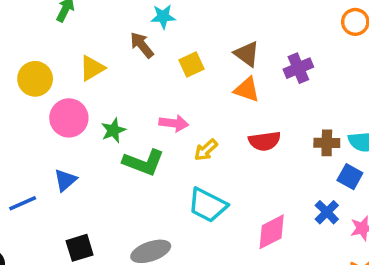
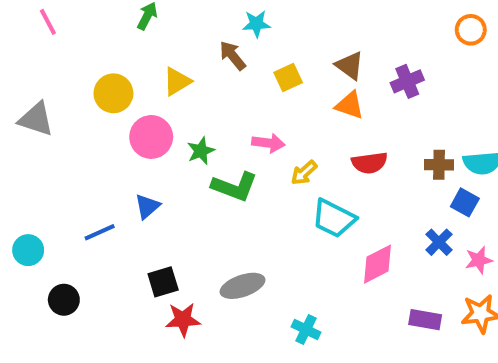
cyan trapezoid: (208, 205) -> (334, 218), moved

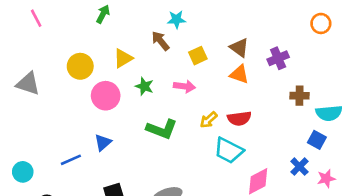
pink arrow: (268, 143) -> (185, 86), moved
green star: (201, 151) -> (144, 86), moved, turned -30
red semicircle: (370, 163) -> (239, 118), moved
brown cross: (439, 165) -> (299, 96), moved

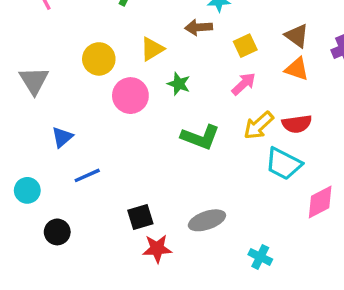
brown arrow: (160, 41) -> (199, 27), turned -55
gray triangle: (28, 84) -> (34, 81), turned 40
pink arrow: (185, 86) -> (244, 84), moved, turned -50
yellow arrow: (209, 120) -> (259, 125), size x1.4
blue triangle: (103, 142) -> (62, 137), moved

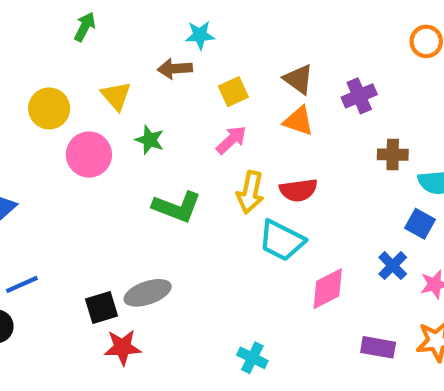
yellow triangle: (152, 49) -> (116, 96), turned -40
yellow arrow: (259, 125) -> (250, 192), turned -36
blue line: (87, 175) -> (22, 284), moved
gray ellipse: (207, 220) -> (148, 293), moved

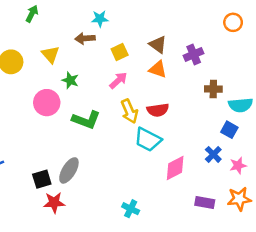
pink circle: (89, 155) -> (47, 103), moved
yellow arrow: (250, 192) -> (129, 111), turned -35
gray ellipse: (148, 293) -> (69, 170), turned -40

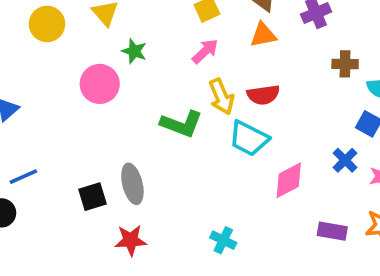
orange triangle: (158, 69) -> (263, 35), turned -30
green L-shape: (86, 120) -> (181, 124), moved
gray ellipse: (69, 170) -> (132, 184), turned -45
red star: (54, 203) -> (131, 240), moved

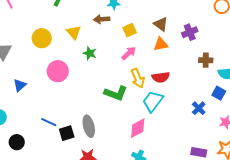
pink circle: (100, 84) -> (58, 71), moved
cyan trapezoid: (249, 138) -> (153, 101), turned 100
blue cross: (345, 160) -> (199, 108), moved
blue line: (23, 177) -> (49, 122), moved, turned 49
pink diamond: (289, 180) -> (138, 128), moved

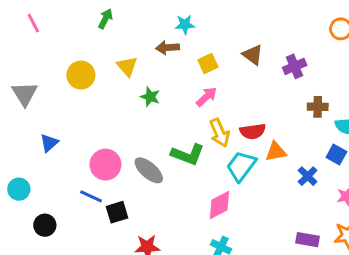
orange triangle: (161, 44) -> (276, 152), moved
pink circle: (58, 71) -> (105, 165), moved
gray ellipse: (89, 126) -> (149, 170), moved, turned -35

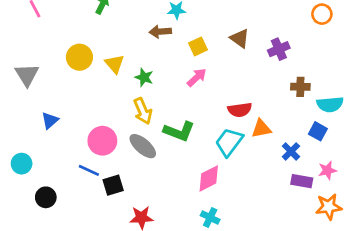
yellow triangle: (127, 66) -> (114, 64), moved
yellow arrow: (219, 133) -> (143, 111), moved
purple rectangle: (308, 240) -> (302, 181), moved

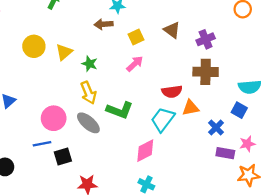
yellow triangle: (114, 64) -> (64, 52), turned 30
brown cross: (300, 87) -> (206, 72), moved, size x1.5
blue line: (89, 170) -> (42, 144), turned -36

